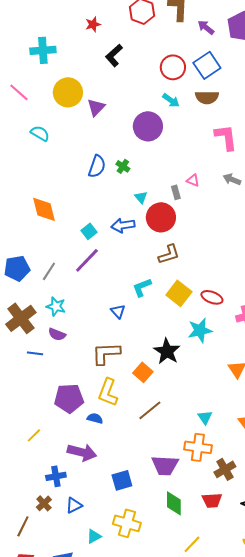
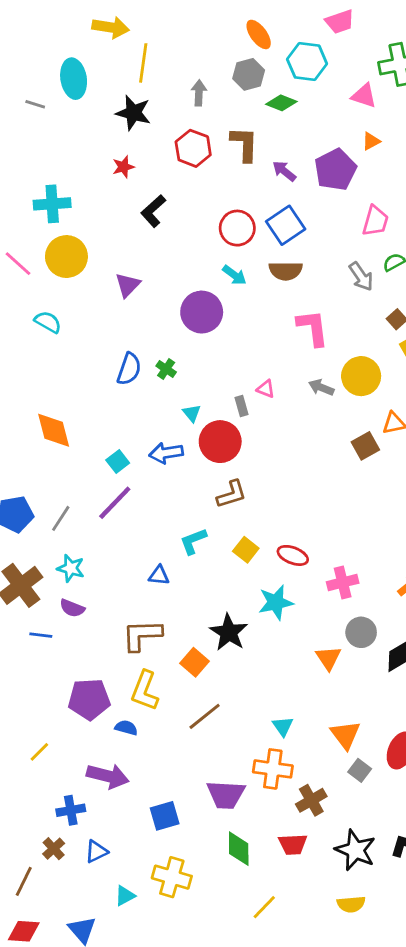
yellow circle: (68, 92) -> (66, 257), moved
yellow square: (179, 293) -> (246, 550), size x0.7
blue triangle: (118, 311) -> (159, 575), turned -42

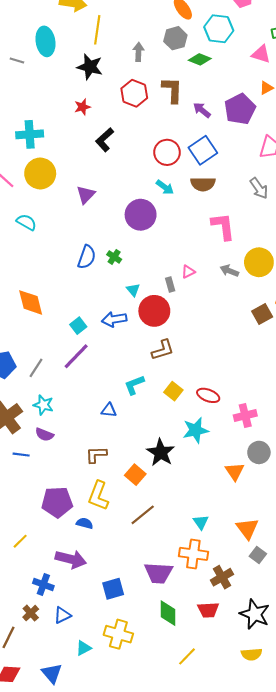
pink triangle: (266, 389) -> (188, 272), turned -48
brown L-shape: (142, 635) -> (96, 455), size x0.7
blue cross: (71, 810) -> (43, 585), turned 30

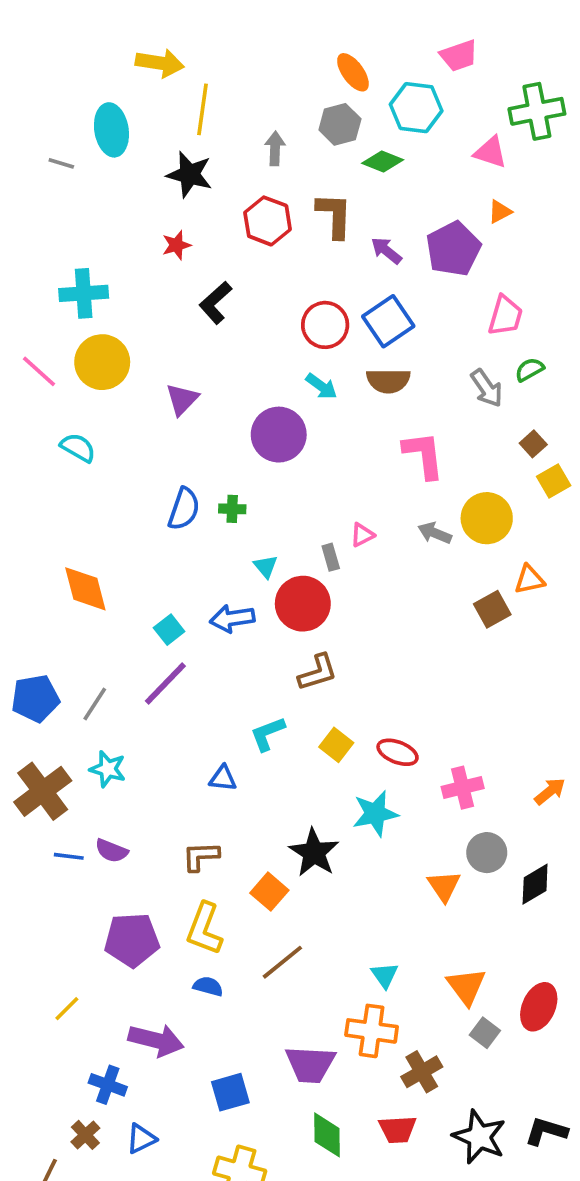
green cross: (114, 257) -> (232, 509), turned -32
purple semicircle: (44, 434) -> (111, 851), moved
blue semicircle: (85, 523) -> (208, 986), moved

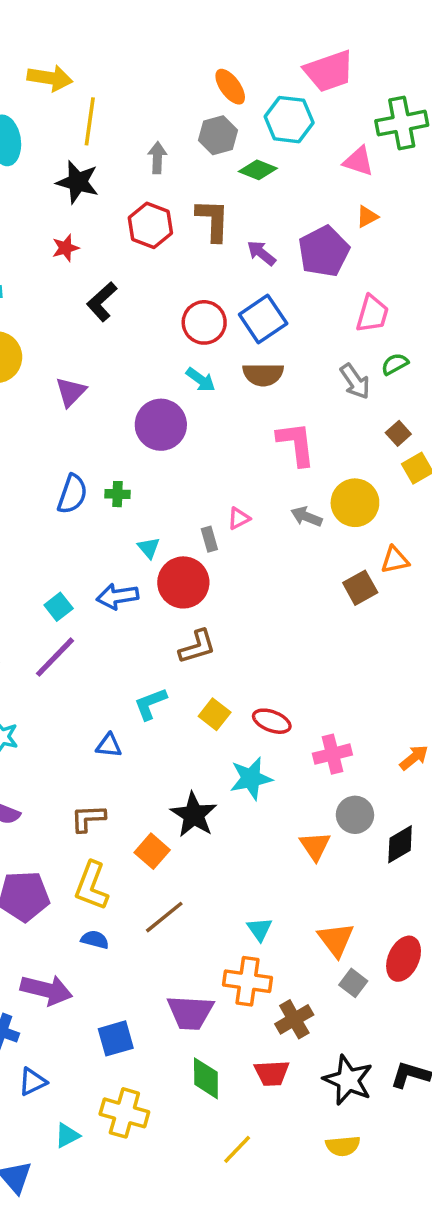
pink trapezoid: (459, 56) -> (329, 71), size x1.4

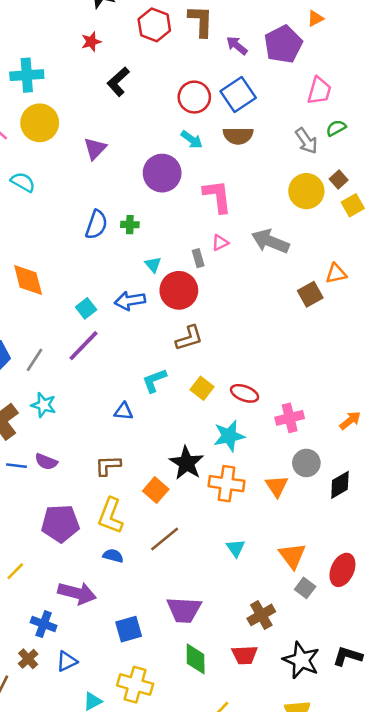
pink L-shape: (296, 444) -> (217, 196), moved
yellow circle: (355, 503) -> (306, 191), moved
gray arrow: (306, 517) -> (270, 241), size x1.6
orange cross: (247, 981) -> (227, 484), moved

